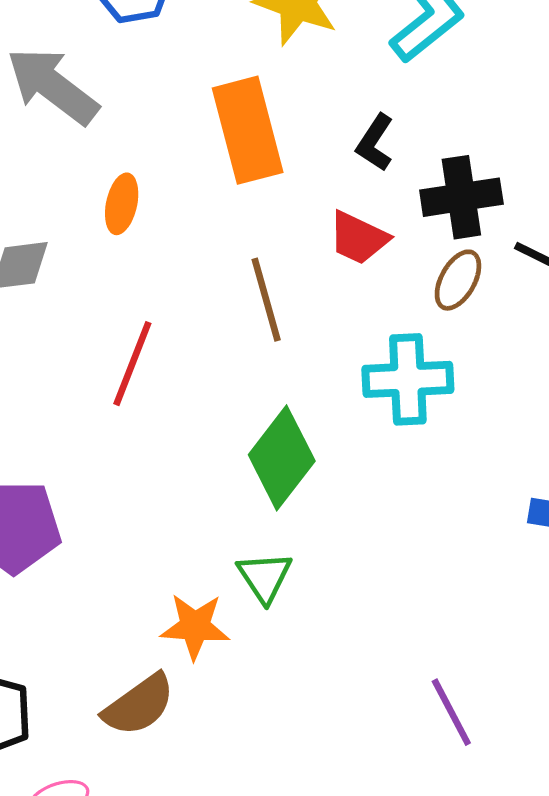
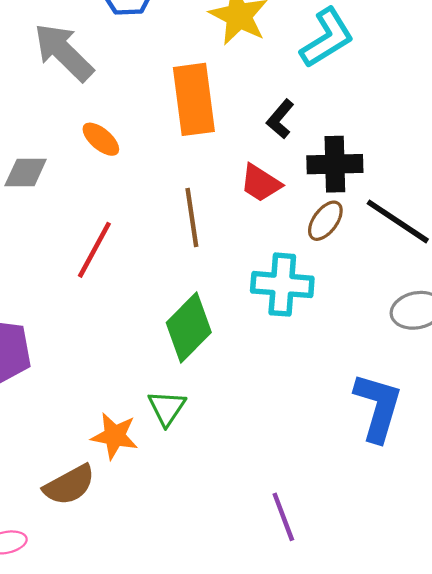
orange ellipse: (122, 204) -> (101, 139), turned -69

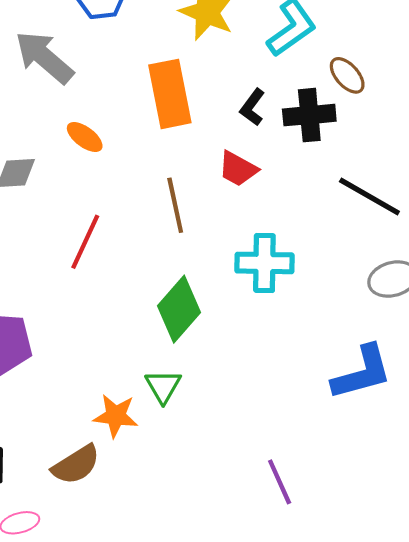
black cross: (335, 164) -> (309, 115), moved
brown ellipse: (325, 221) -> (347, 75), moved, turned -75
blue L-shape: (378, 407) -> (362, 373), turned 62

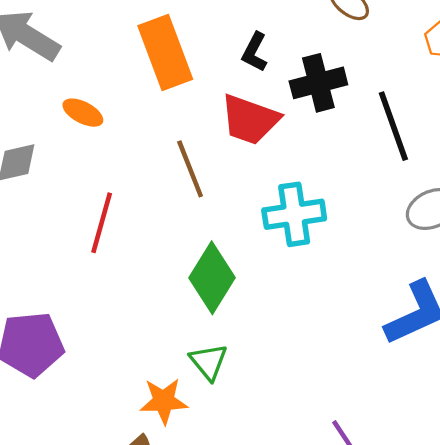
black cross: (309, 115) -> (318, 83), moved
red trapezoid: (238, 169) -> (250, 120), size x1.4
black line: (369, 196) -> (393, 126), turned 50

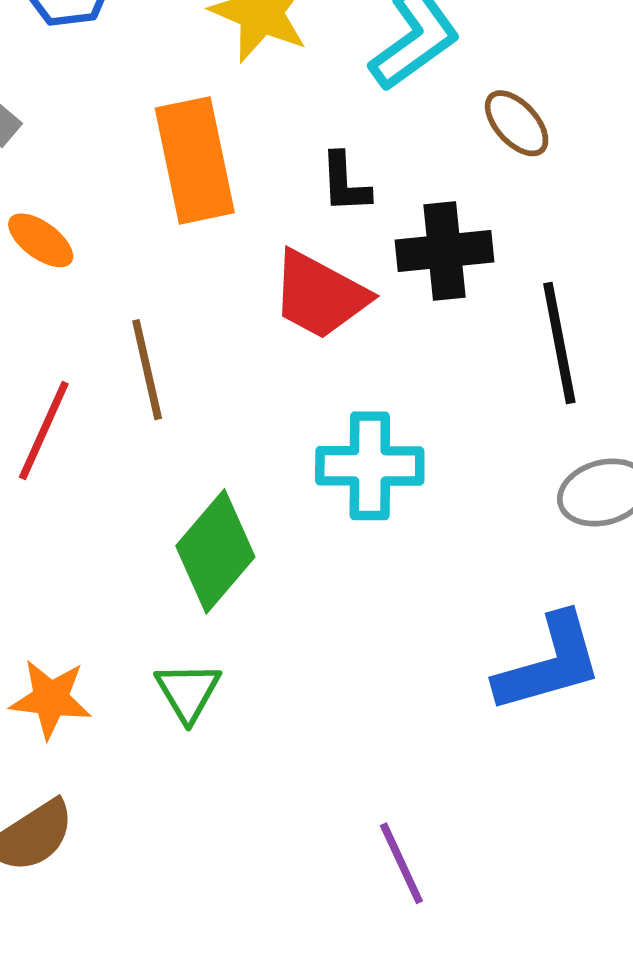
black L-shape: (255, 52) -> (345, 183), turned -39
brown line: (190, 169) -> (147, 370), moved
orange star: (164, 401) -> (51, 699), moved

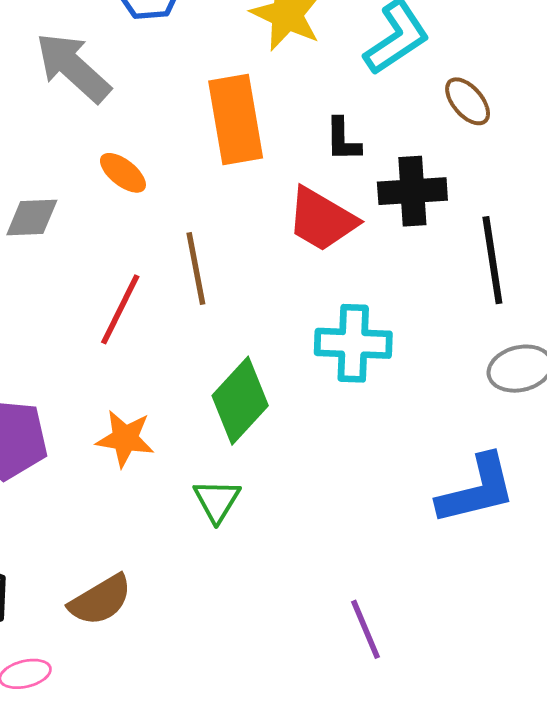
orange star: (51, 699) -> (125, 439), moved

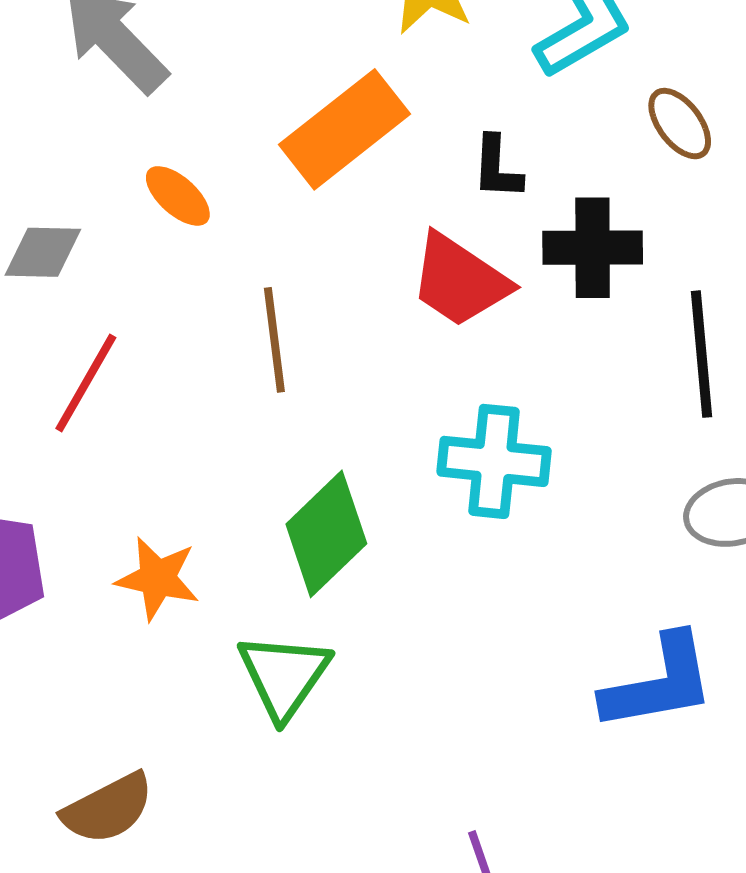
orange rectangle: (236, 120) -> (345, 129), turned 58
red line: (120, 309) -> (86, 383), moved
green triangle: (217, 501) -> (284, 676), size x1.4

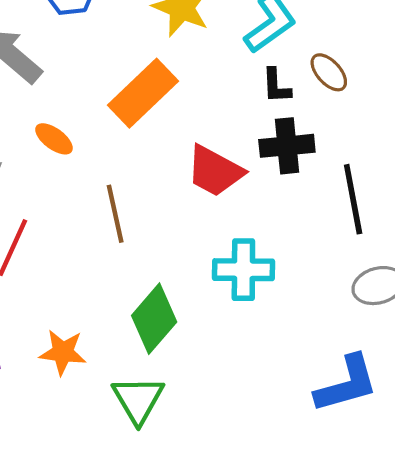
black L-shape: (497, 168) -> (276, 86), moved

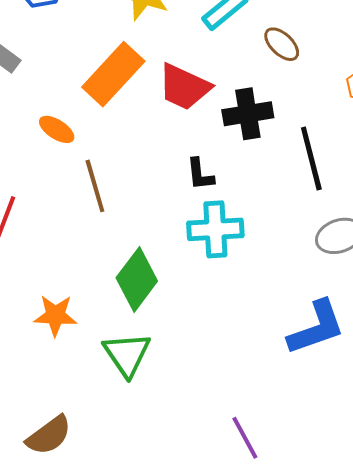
black L-shape: (276, 86) -> (200, 174), moved
orange ellipse: (54, 139) -> (57, 129), moved
red trapezoid: (215, 171) -> (184, 87), moved

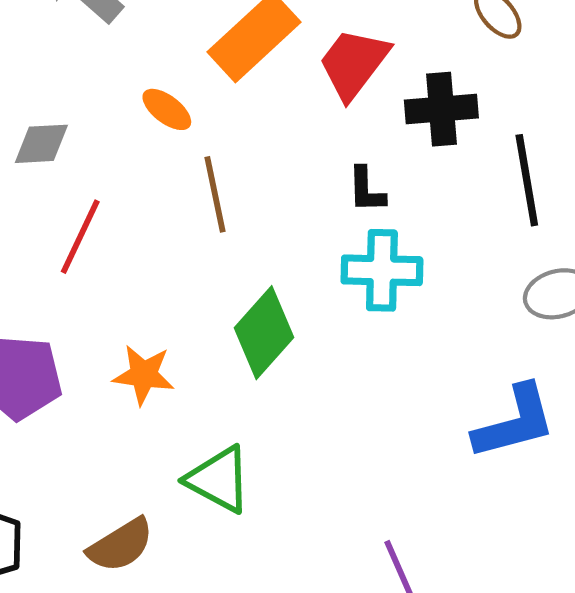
red trapezoid: (184, 87) -> (354, 64), turned 98
green triangle: (127, 354) -> (219, 479), moved, turned -32

